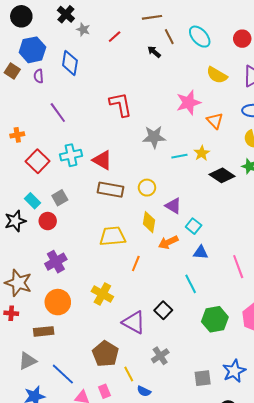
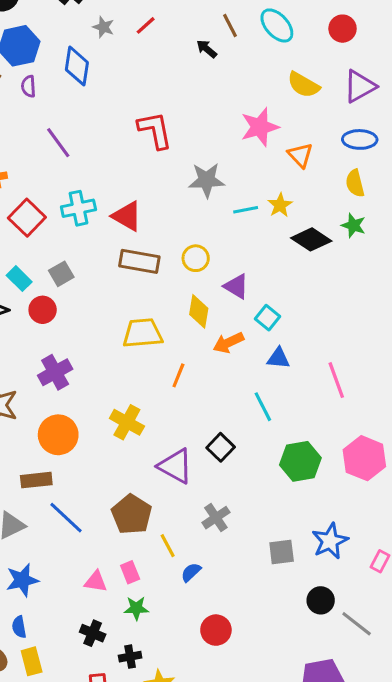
gray star: (83, 30) -> (103, 27), moved
blue line: (63, 374) -> (66, 518), moved
blue semicircle: (144, 391) -> (191, 572), turned 112

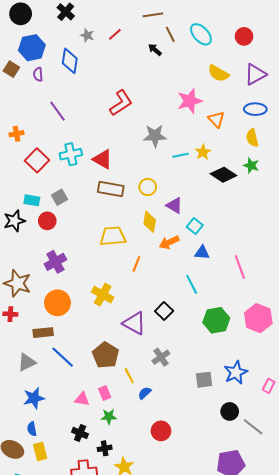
red L-shape: (155, 130) -> (121, 103), turned 68
cyan rectangle: (19, 279) -> (32, 200), turned -35

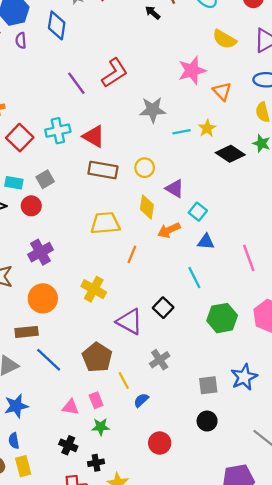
purple line: (57, 111) -> (76, 83), moved
black circle: (230, 411) -> (207, 421), moved

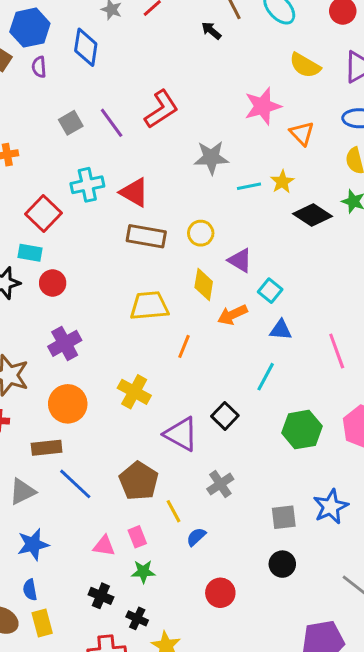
red square: (20, 138) -> (44, 213), moved
gray square: (45, 179) -> (71, 123), moved
cyan line: (194, 278) -> (266, 377), turned 55
black cross: (96, 463) -> (137, 618), turned 35

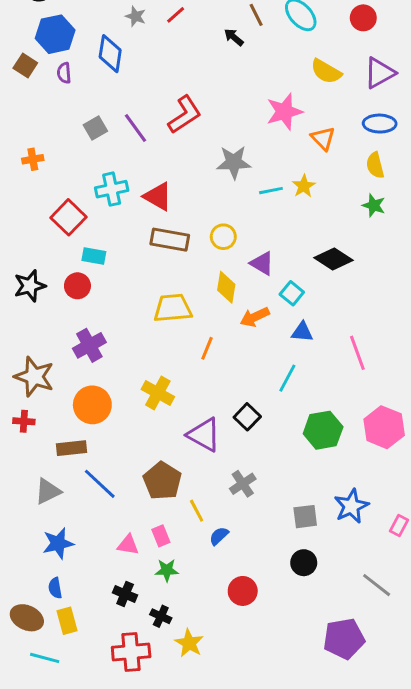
black diamond: (313, 215) -> (333, 259), moved
cyan rectangle: (30, 253) -> (94, 256), moved

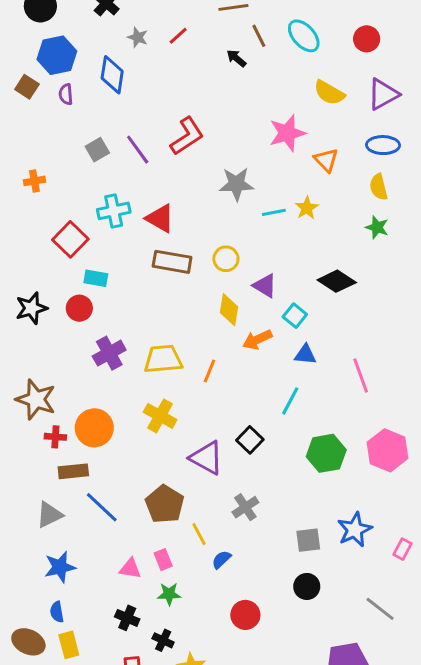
yellow trapezoid: (173, 308) -> (163, 359), moved
purple cross: (89, 345) -> (109, 353), moved
red cross: (24, 421) -> (55, 437), moved

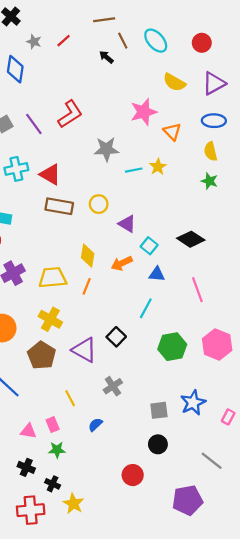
black diamond: (337, 281) -> (191, 239), moved
yellow diamond: (229, 310) -> (88, 256), moved
brown pentagon: (165, 504) -> (42, 355), moved
yellow line: (199, 534) -> (70, 398), moved
red circle: (245, 615) -> (133, 475), moved

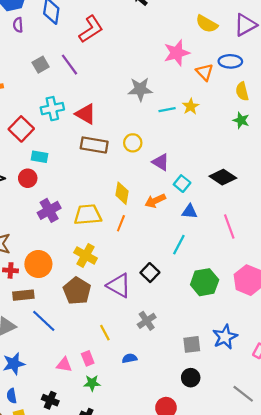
red L-shape: (70, 114) -> (91, 29), moved
blue ellipse: (214, 121) -> (230, 61), moved
blue semicircle: (95, 425) -> (130, 358), turned 32
black cross: (26, 467) -> (50, 400), moved

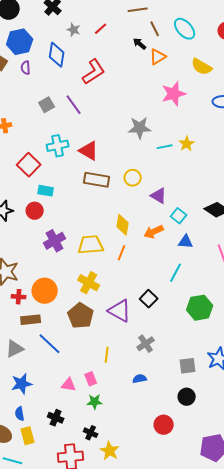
orange triangle: (205, 72) -> (158, 57), moved, turned 42
yellow line: (105, 333) -> (107, 355), turned 35
blue semicircle: (130, 358) -> (140, 379), moved

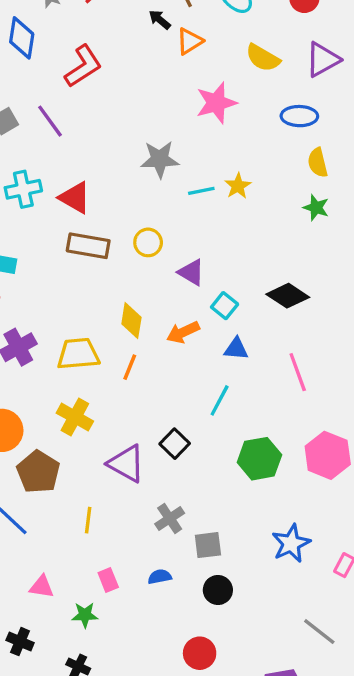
brown pentagon: (81, 316) -> (38, 472), moved
yellow line: (107, 355) -> (88, 520), moved
gray square: (188, 366) -> (208, 545), moved
pink rectangle: (91, 379) -> (108, 580), moved
black circle: (187, 397) -> (218, 590), moved

